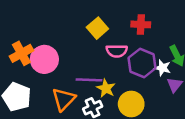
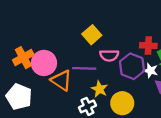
red cross: (141, 24) -> (148, 46), moved
purple line: (89, 80) -> (84, 68), moved
orange triangle: (64, 99) -> (61, 80), moved, turned -40

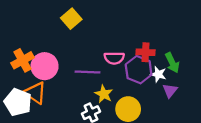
yellow square: (92, 35) -> (71, 19), moved
red cross: (148, 46) -> (146, 52), moved
orange triangle: (61, 80) -> (35, 93), moved

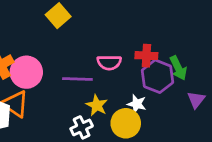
purple hexagon: (139, 70) -> (157, 76), moved
white star: (158, 74) -> (137, 104), moved
purple triangle: (170, 91) -> (196, 100), moved

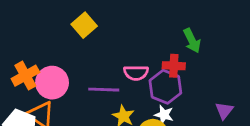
green arrow: (178, 68) -> (192, 41), moved
purple hexagon: (157, 76) -> (165, 87), moved

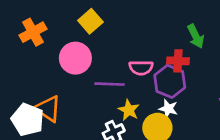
orange cross: (25, 76) -> (33, 32), moved
pink circle: (52, 83) -> (75, 58), moved

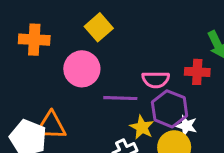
orange cross: (33, 32) -> (34, 40), turned 32
purple hexagon: (170, 81) -> (170, 109), moved
orange triangle: (48, 109) -> (51, 126), turned -32

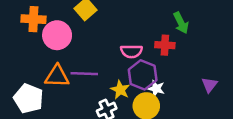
pink circle: (82, 69) -> (57, 35), moved
purple line: (120, 98) -> (84, 74), moved
orange triangle: (51, 126) -> (57, 76), moved

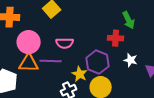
pink circle: (57, 35) -> (29, 42), moved
pink semicircle: (131, 51) -> (65, 43), moved
white star: (156, 89) -> (131, 60), moved

